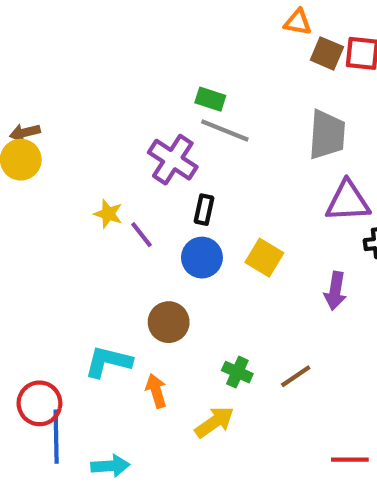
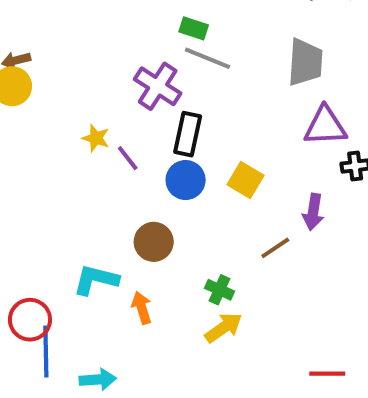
black rectangle: (204, 210) -> (188, 134), size x1.5
brown line: (296, 376) -> (275, 248), moved
yellow arrow: (214, 422) -> (223, 328), moved

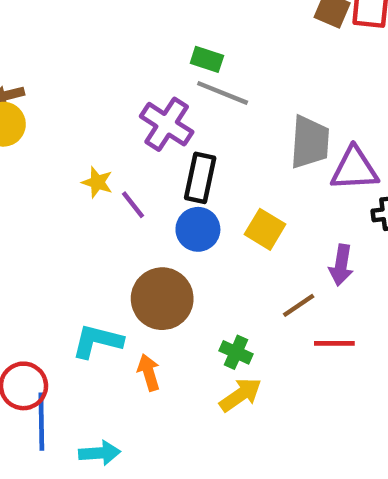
gray trapezoid: (305, 62) -> (310, 142), moved
brown circle: (154, 242) -> (162, 299), size x1.4
red line: (327, 374) -> (334, 343), moved

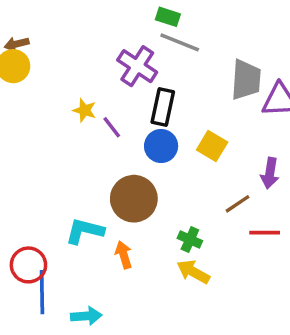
yellow arrow: (240, 395) -> (193, 272), turned -116

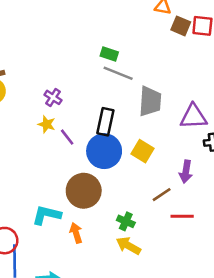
purple cross: (137, 66) -> (53, 97), moved, size x0.6
gray trapezoid: (246, 80) -> (150, 101), moved
blue circle: (161, 146) -> (104, 151), size x1.4

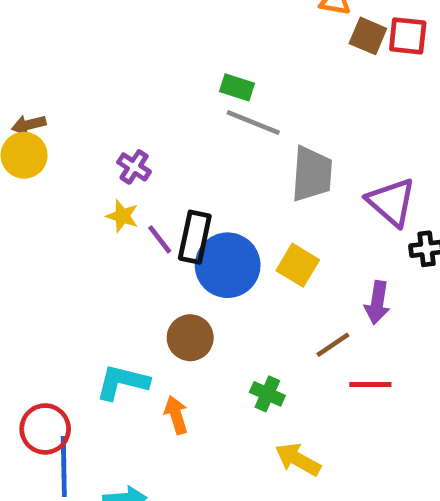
purple triangle: (194, 117) -> (391, 202), turned 44
black rectangle: (105, 122) -> (195, 237), moved
brown circle: (84, 191) -> (190, 338), size x0.7
yellow arrow: (128, 246) -> (298, 459), moved

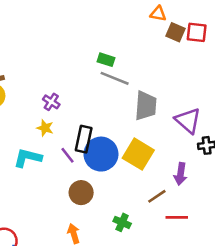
purple line: (160, 239) -> (67, 155), moved
yellow square: (298, 265) -> (138, 154), size x1.4
cyan L-shape: (122, 382) -> (28, 158), moved

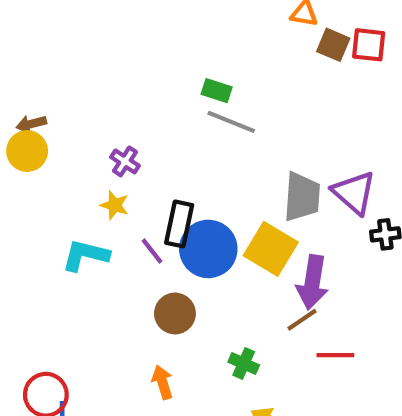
gray trapezoid: (146, 106) -> (302, 197), moved
purple arrow: (180, 174) -> (312, 282), moved, size x1.4

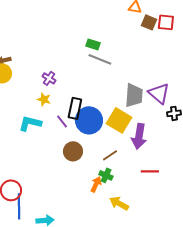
brown line: (302, 320) -> (110, 155), moved
orange arrow: (162, 382) -> (96, 184), moved, turned 42

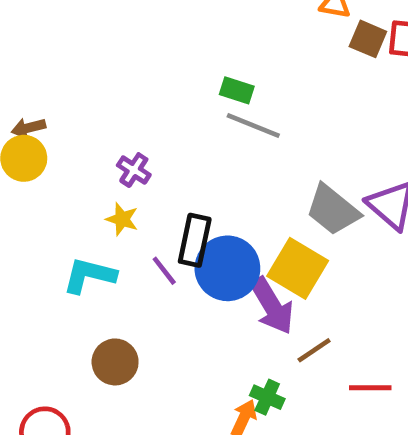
gray trapezoid: (134, 95) -> (333, 210), turned 125
purple arrow: (139, 136) -> (272, 306), moved, turned -40
brown circle: (73, 151) -> (115, 362), moved
brown line: (110, 155) -> (314, 350), moved

